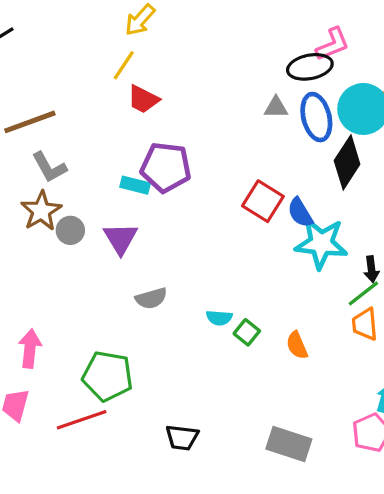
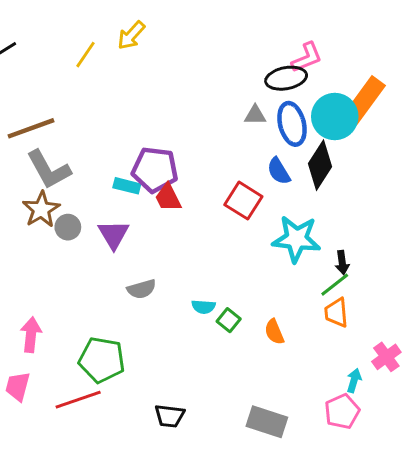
yellow line: (124, 65) -> (86, 55), moved
red trapezoid: (143, 99) -> (168, 198), moved, turned 36
gray L-shape: (49, 167) -> (49, 170), size x1.4
blue semicircle: (300, 213) -> (279, 171), moved

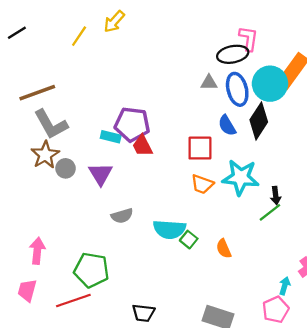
pink L-shape: (307, 58) -> (249, 38), turned -60
red square: (243, 201) -> (200, 148), turned -32
cyan semicircle: (204, 307) -> (169, 229), size x1.8
orange trapezoid: (336, 313) -> (202, 184), moved, turned -65

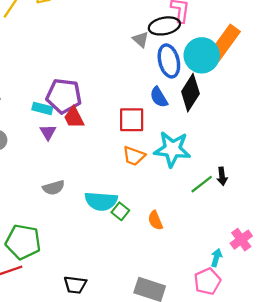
gray triangle: (209, 83) -> (141, 39), moved, turned 42
purple triangle: (101, 174) -> (48, 132), moved, size x0.7
black arrow: (276, 195) -> (222, 176), moved

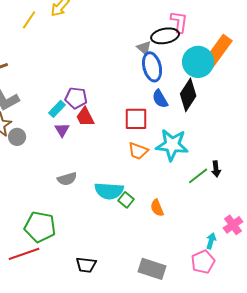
blue ellipse: (169, 61) -> (152, 67), moved
purple pentagon: (64, 96) -> (76, 98), size x0.7
cyan rectangle: (42, 108) -> (57, 109), turned -60

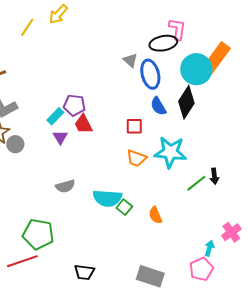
gray triangle: (144, 48) -> (130, 60), moved
red square: (136, 119) -> (134, 126), size x0.7

